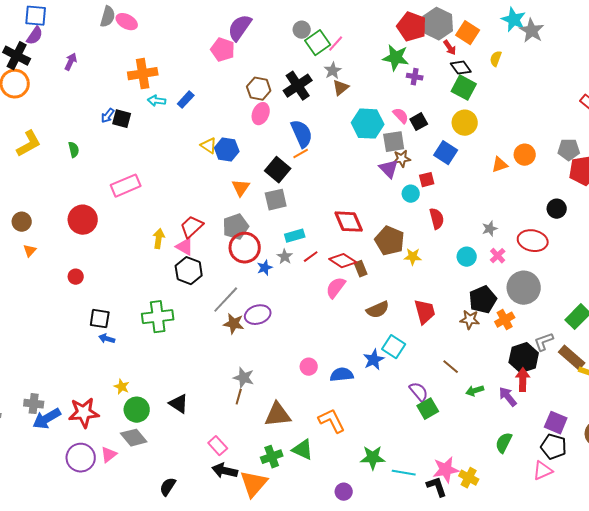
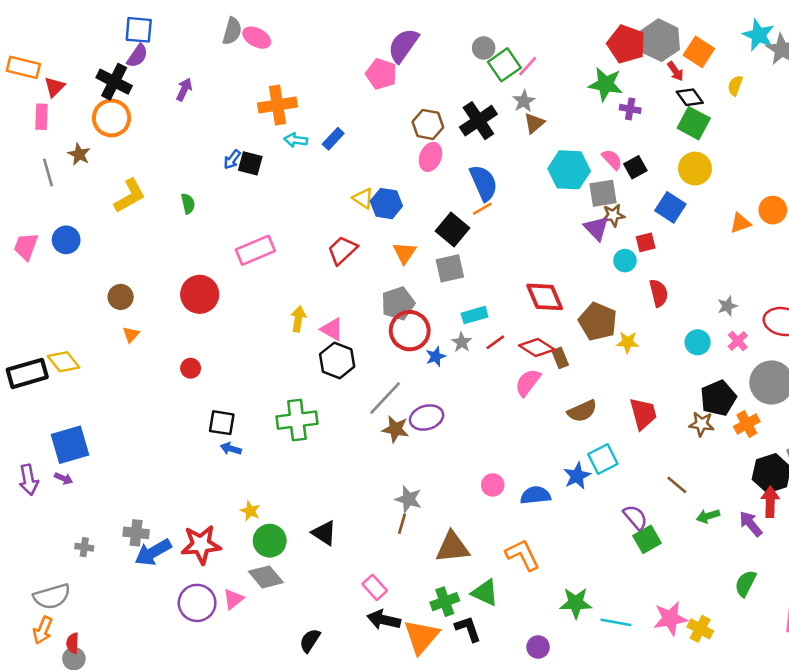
red trapezoid: (192, 227) -> (342, 250), moved
cyan square: (394, 347) -> (603, 459), turned 30
black L-shape: (437, 487) -> (468, 629), moved

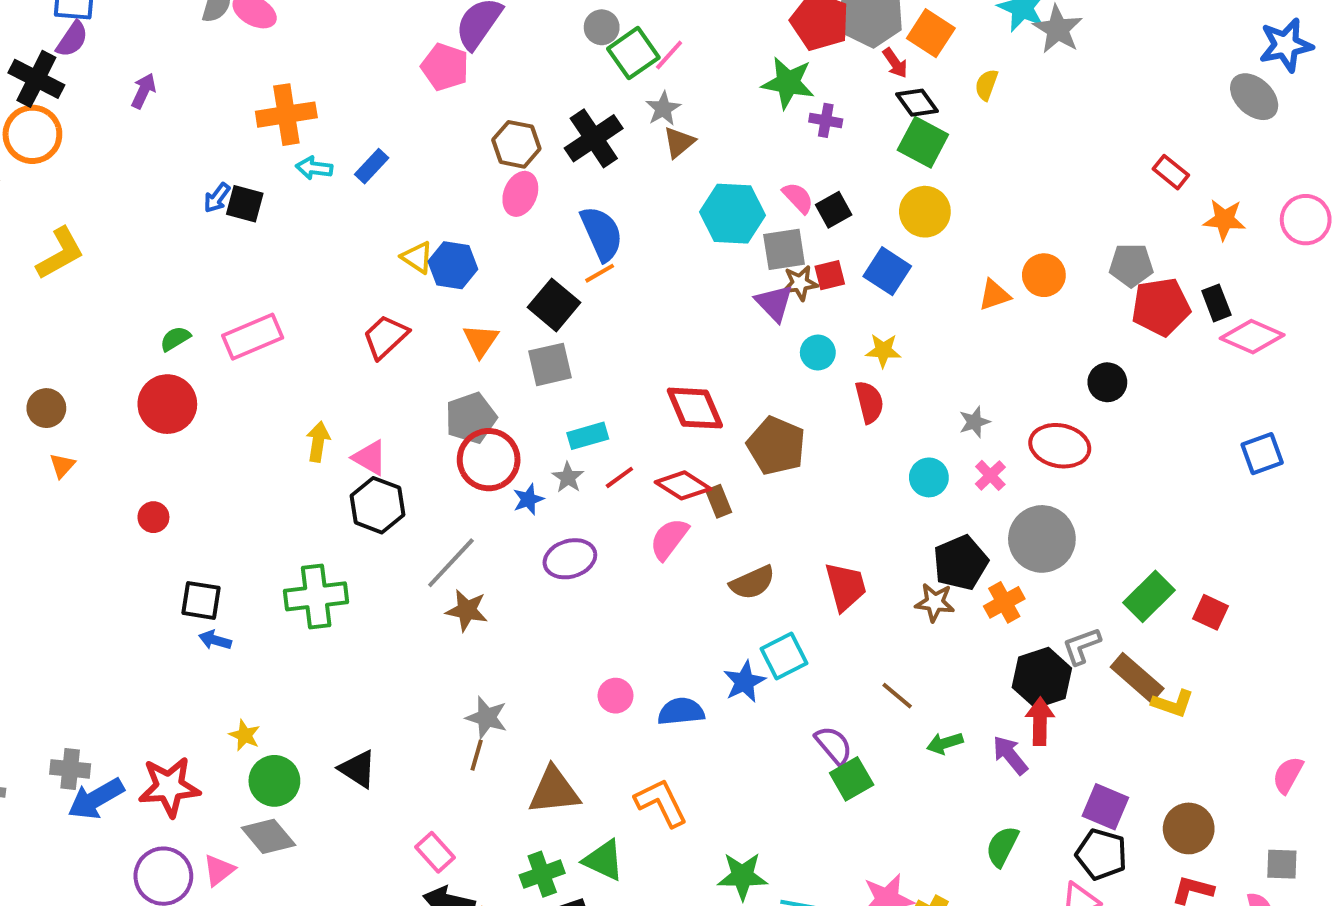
green semicircle: (188, 204) -> (175, 339), moved, turned -108
red square: (646, 242) -> (830, 275), moved
yellow star: (628, 342) -> (883, 351), moved
purple ellipse: (427, 418) -> (570, 559), moved

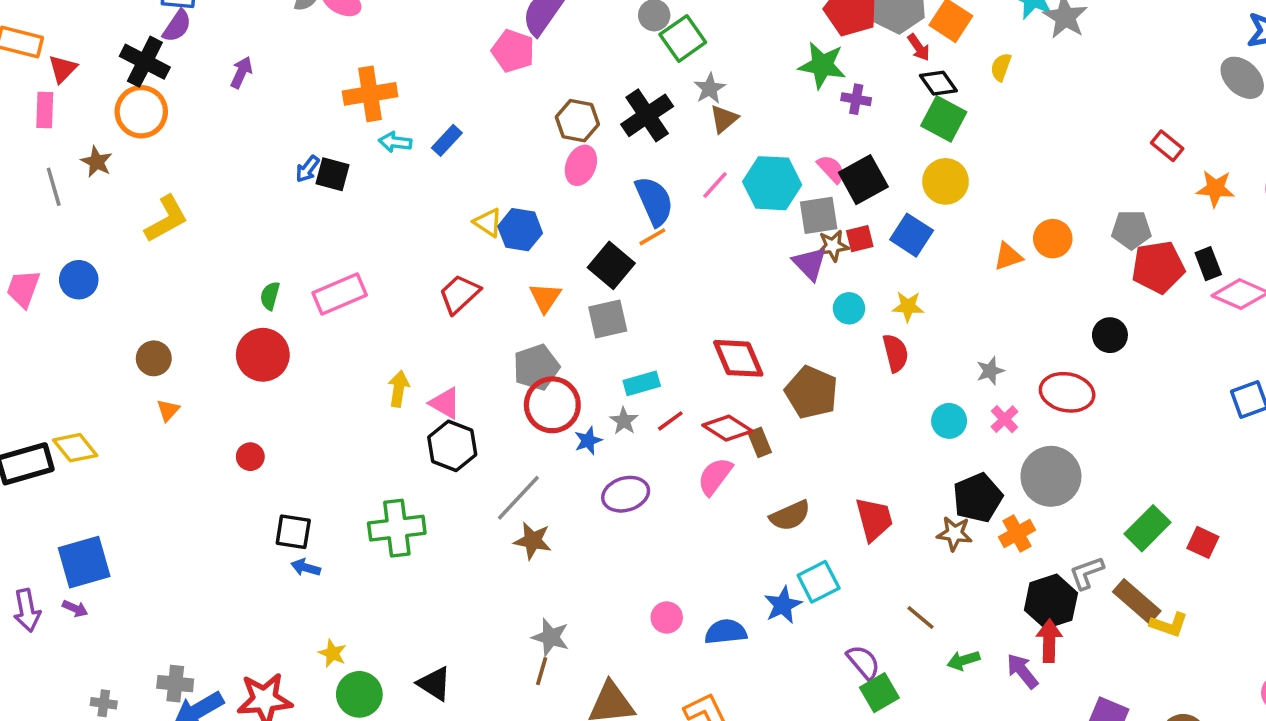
pink line: (669, 55) -> (715, 185), moved
black square: (834, 210) -> (863, 180), size x1.5
green semicircle: (175, 339) -> (270, 296), turned -44

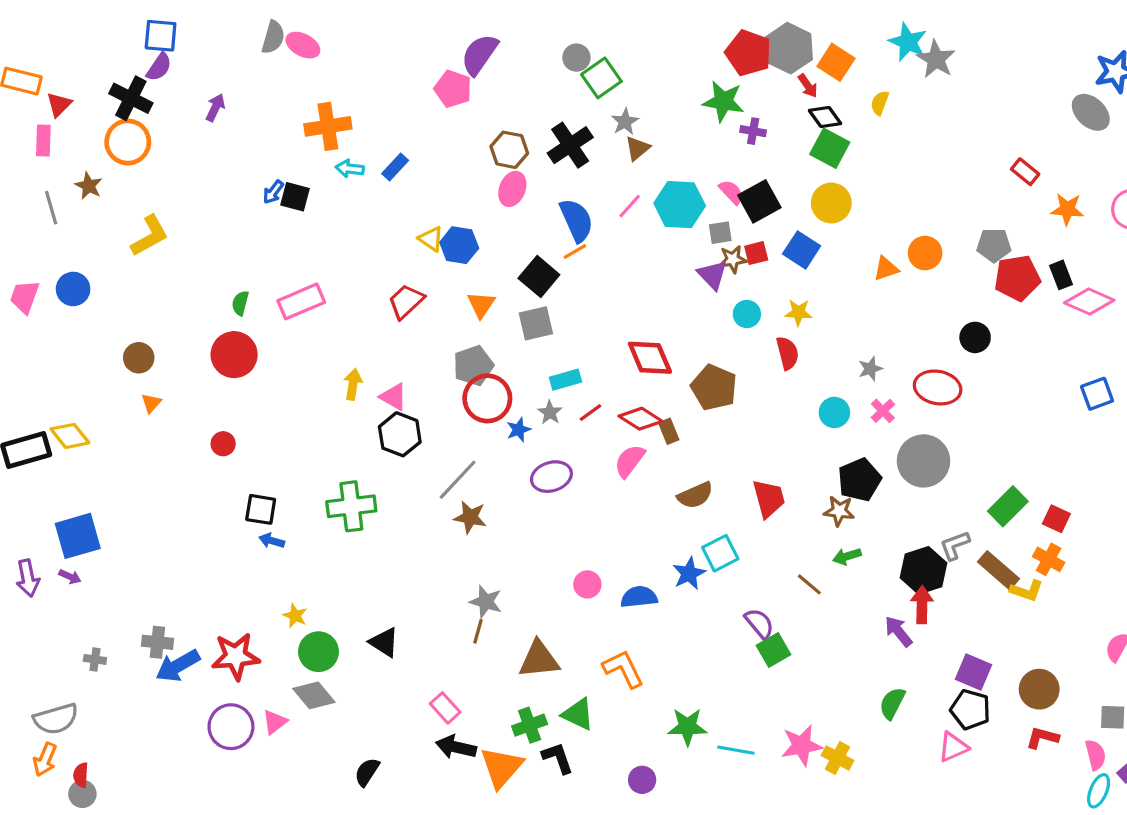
gray square: (819, 215) -> (720, 233), size x0.7
orange cross: (1017, 534) -> (1049, 559), moved, turned -32
green arrow: (963, 660) -> (847, 556), moved

